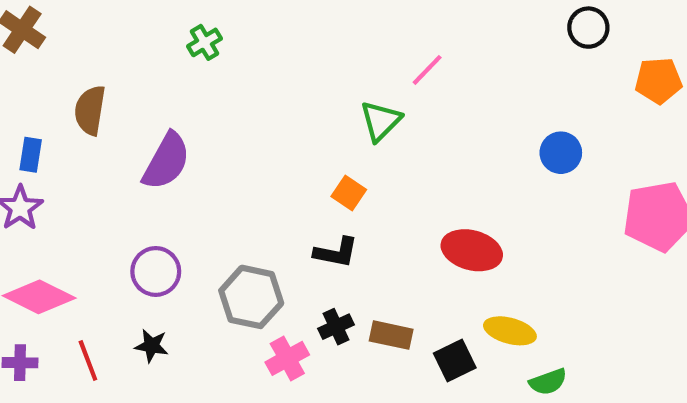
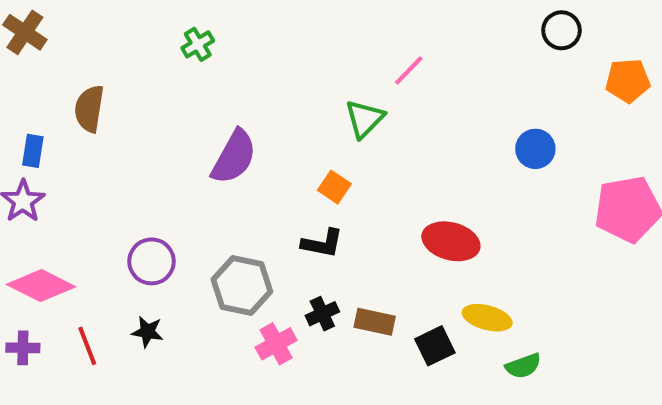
purple semicircle: (166, 161) -> (234, 157), moved

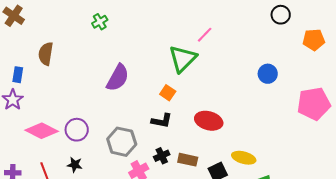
green triangle: (365, 119) -> (183, 59), size x1.4
red ellipse: (451, 241) -> (209, 121), moved
pink diamond: (41, 286) -> (42, 131), moved

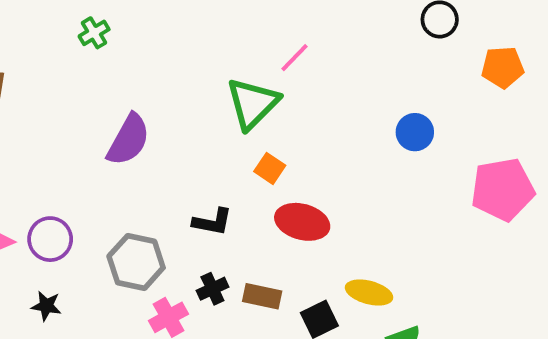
orange square: (168, 93) -> (270, 168), moved

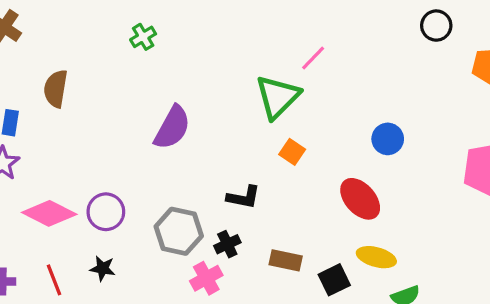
blue circle: (415, 132) -> (388, 139), moved
red ellipse: (302, 222) -> (360, 199), moved, turned 33
black cross: (212, 289) -> (227, 244), moved

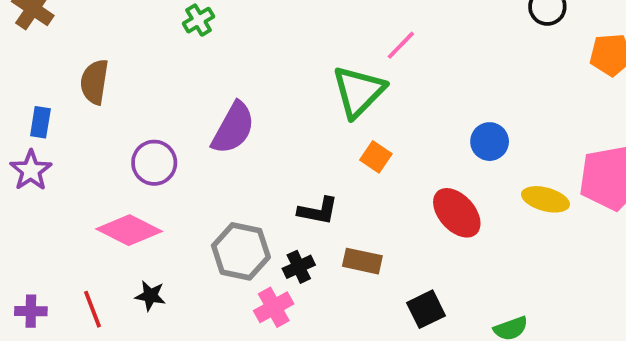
purple circle: (106, 212) -> (154, 163), moved
pink diamond: (49, 213) -> (129, 230), moved
yellow ellipse: (376, 257) -> (545, 199), moved
brown rectangle: (286, 260) -> (362, 261), moved

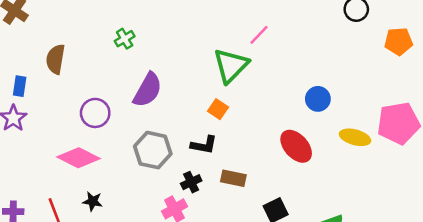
green cross: (199, 20) -> (125, 39), moved
orange square: (376, 157) -> (218, 109), moved
gray hexagon: (241, 251) -> (153, 150), moved

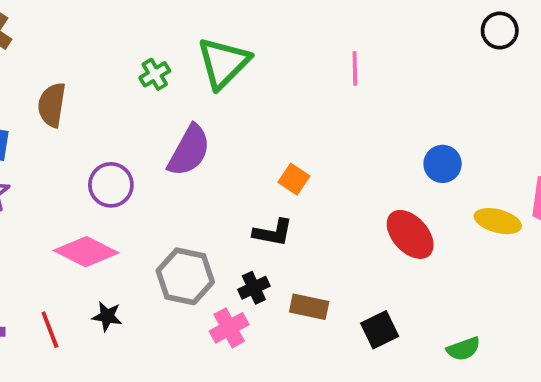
pink line: (259, 35) -> (355, 69), turned -45
green triangle: (231, 66) -> (223, 63), moved
gray hexagon: (153, 150) -> (185, 276), moved
brown rectangle: (233, 178) -> (309, 307), moved

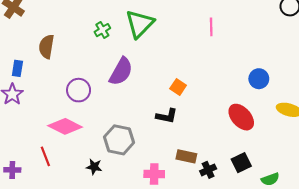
black cross: (254, 288) -> (208, 170), moved
black star: (107, 316) -> (94, 167), moved
pink cross: (229, 328) -> (154, 174), moved, turned 30
red line: (50, 330) -> (45, 156), moved
black square: (380, 330) -> (241, 163), moved

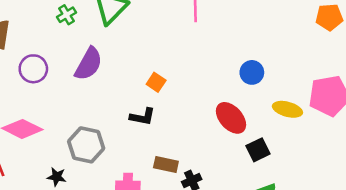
purple circle: (79, 90) -> (33, 69), moved
black square: (241, 163) -> (258, 150), moved

